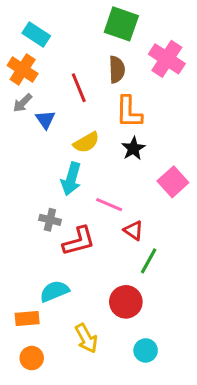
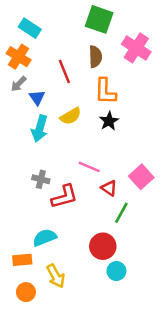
cyan arrow: (71, 179) -> (40, 128), moved
pink square: (173, 182) -> (141, 177), moved
yellow arrow: (86, 338) -> (56, 276), moved
cyan circle: (146, 350) -> (116, 271), moved

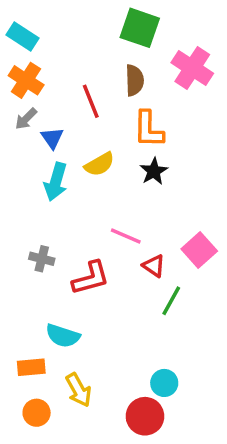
cyan rectangle: (30, 28) -> (23, 37), moved
gray cross: (41, 179) -> (42, 259), moved
cyan semicircle: (45, 238) -> (63, 336), turned -140
red circle: (103, 246) -> (145, 416), moved

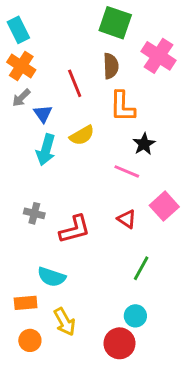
cyan rectangle: (23, 37) -> (18, 30), turned 30
black star: (154, 171) -> (144, 144), moved
pink line: (126, 236) -> (127, 171), moved
green line: (171, 301) -> (141, 268), moved

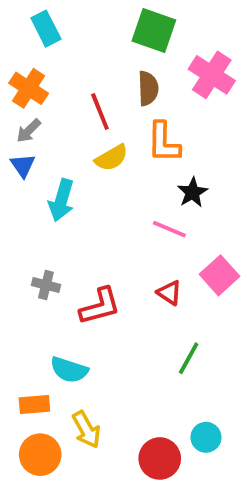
cyan rectangle: (18, 30) -> (46, 29), moved
blue triangle: (43, 114) -> (23, 165), moved
yellow semicircle: (82, 135) -> (112, 158), moved
cyan circle: (135, 316) -> (206, 437), moved
orange circle: (30, 340) -> (40, 455), size x1.4

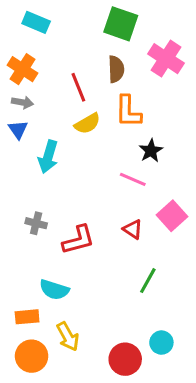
cyan rectangle: (46, 29) -> (36, 22), turned -40
gray arrow: (29, 131) -> (22, 102), turned -125

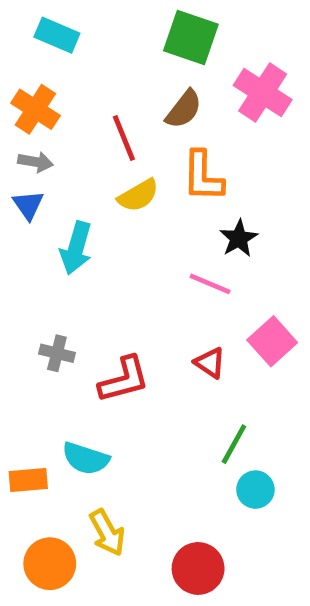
brown semicircle: (116, 69) -> (184, 109), turned 40
orange rectangle: (27, 317) -> (28, 480), moved
cyan circle: (161, 343) -> (255, 490), moved

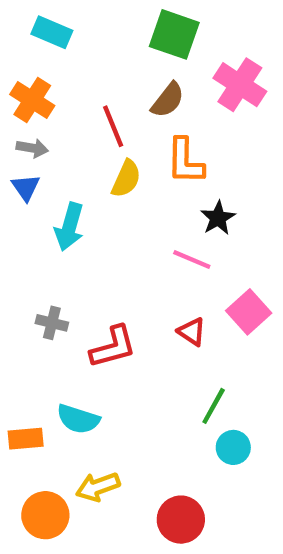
yellow semicircle: (138, 195) -> (126, 179), turned -36
yellow arrow: (107, 533) -> (98, 487), turned 99

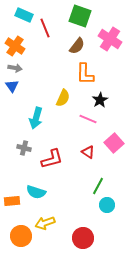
red line: (113, 126) -> (45, 28), moved
yellow semicircle: (126, 179) -> (63, 98), moved
cyan arrow: (69, 227) -> (36, 118), moved

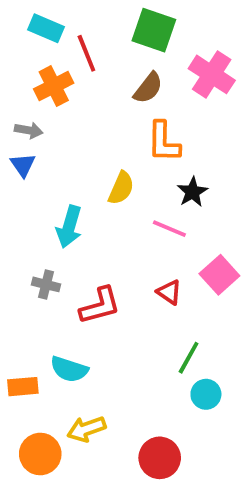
orange cross: (15, 46) -> (54, 86), moved, turned 30

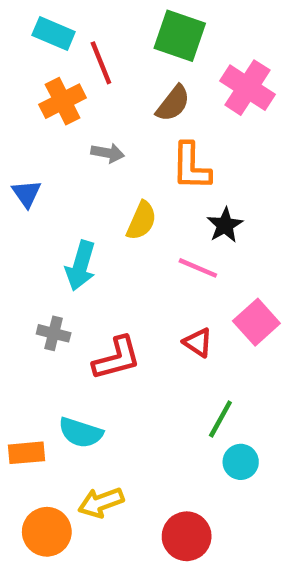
gray arrow: (29, 130) -> (108, 153), moved

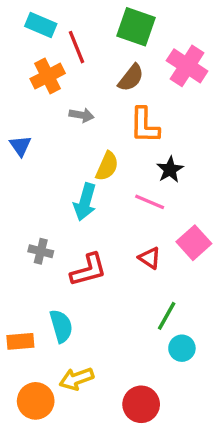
cyan arrow: (81, 266) -> (85, 202), moved
cyan semicircle: (81, 433) -> (61, 326), turned -124

